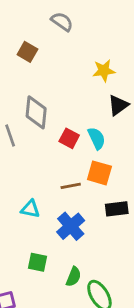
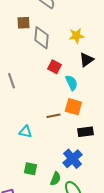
brown square: (27, 52) -> (23, 23), turned -32
gray diamond: (36, 112) -> (41, 38), moved
red square: (69, 138) -> (54, 67), moved
blue cross: (71, 226) -> (72, 159), moved

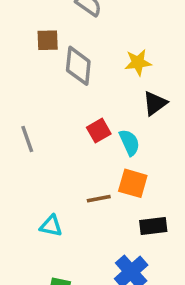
red square: (54, 67) -> (99, 131), moved, turned 32

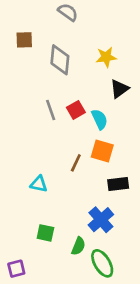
brown square: (48, 40) -> (24, 40), moved
gray line: (27, 139) -> (51, 110), moved
brown line: (99, 199) -> (76, 163), turned -54

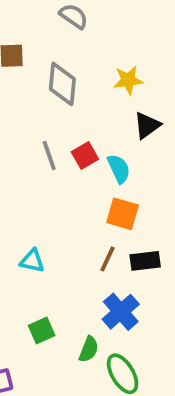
brown line: (76, 163) -> (108, 259), moved
green square: (45, 233) -> (42, 330), turned -36

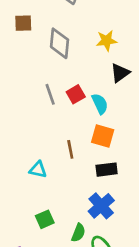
brown line: (108, 259) -> (70, 149), moved, turned -36
black rectangle: (145, 261) -> (107, 170), moved

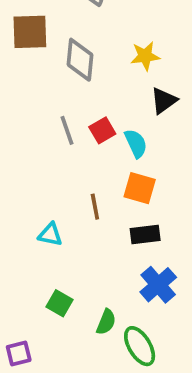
brown square: (23, 23) -> (30, 32), size x1.5
blue cross: (101, 206) -> (158, 285), moved
green square: (45, 219) -> (60, 303), turned -36

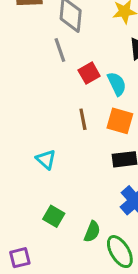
gray line: (67, 130) -> (60, 50), moved
brown line: (95, 207) -> (83, 119), moved
cyan triangle: (50, 235) -> (46, 159), turned 30

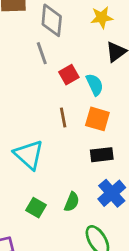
cyan triangle: (46, 159) -> (29, 155), size x1.6
green semicircle: (92, 232) -> (72, 202), moved

